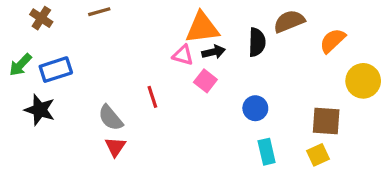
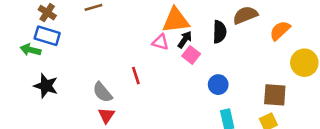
black arrow: (213, 52) -> (185, 40), turned -42
green arrow: (20, 65) -> (30, 50), turned 60
blue rectangle: (56, 70) -> (47, 36), moved, turned 35
pink square: (205, 81) -> (191, 55), moved

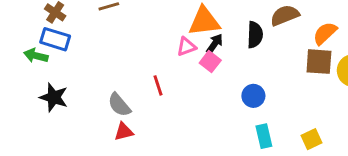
pink triangle: (160, 42) -> (186, 47), turned -36
pink square: (191, 55) -> (210, 62), moved
brown square: (275, 95) -> (319, 62), moved
red triangle: (106, 115) -> (124, 132), turned 42

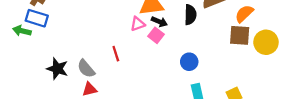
black arrow: (215, 44) -> (159, 22), turned 77
black star: (54, 97) -> (57, 69), moved

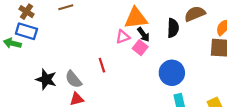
black arrow: (159, 22) -> (143, 35), turned 32
blue circle: (189, 62) -> (172, 73), size x1.5

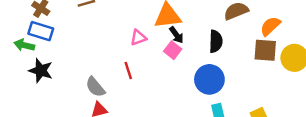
black semicircle: (173, 28) -> (216, 41), moved
pink triangle: (123, 37) -> (138, 38), moved
black star: (46, 79) -> (41, 71), moved

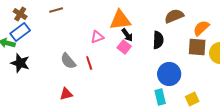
blue rectangle: (41, 31) -> (20, 32), turned -54
blue circle: (209, 79) -> (169, 74), moved
gray semicircle: (95, 87) -> (68, 61), moved

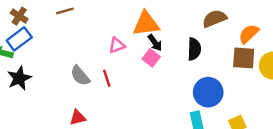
black star: (20, 63) -> (19, 78), turned 30

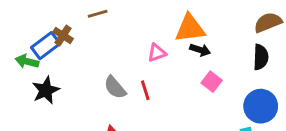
brown cross: (19, 16) -> (63, 35), moved
black arrow: (155, 43) -> (200, 50), turned -36
black semicircle: (194, 49) -> (261, 57), moved
pink square: (151, 58) -> (212, 82), moved

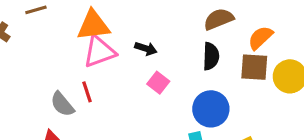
orange triangle: (190, 28) -> (93, 25), moved
pink triangle: (157, 53) -> (99, 52), size x1.6
gray semicircle: (115, 87) -> (62, 104), moved

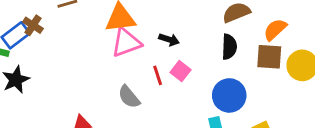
red line: (87, 92) -> (158, 75), moved
gray semicircle: (62, 104) -> (129, 97), moved

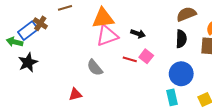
red line: (158, 75) -> (130, 59), turned -56
gray semicircle: (129, 97) -> (95, 68), moved

